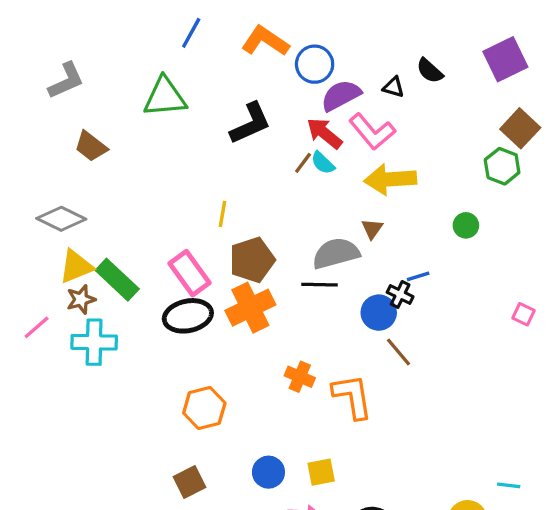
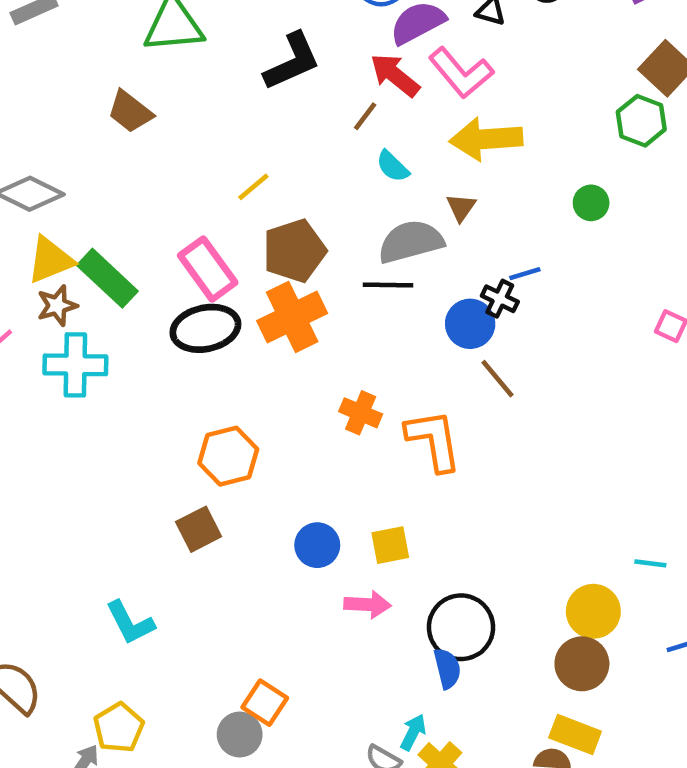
brown trapezoid: (91, 146) -> (130, 112), moved
cyan semicircle: (323, 163) -> (393, 166), moved
yellow line: (222, 214) -> (253, 187), turned 40
brown square: (190, 482) -> (199, 529), moved

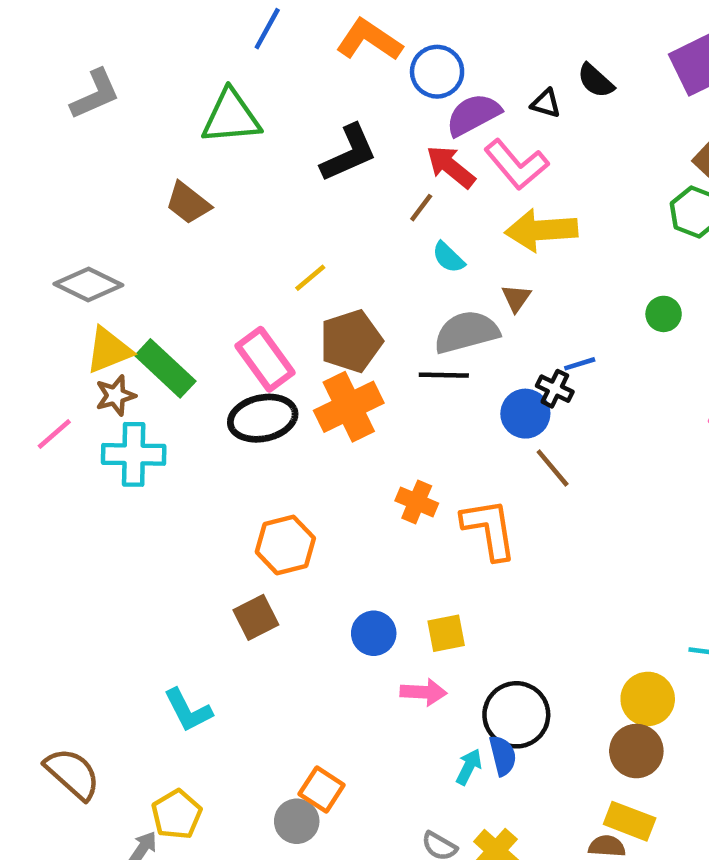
green circle: (591, 203) -> (664, 314), moved
cyan arrow: (413, 732) -> (469, 767), moved

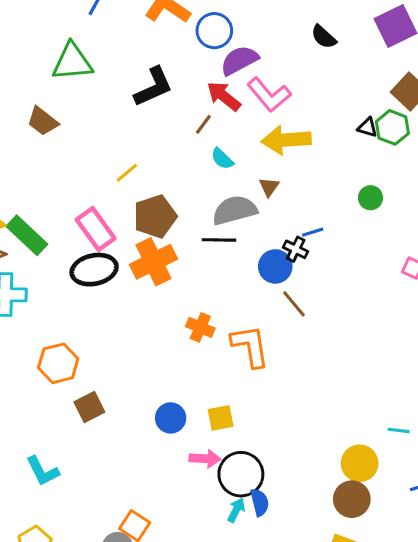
black triangle: (546, 103) -> (367, 127), moved
orange hexagon: (285, 545) -> (58, 363), moved
black circle: (516, 715) -> (241, 474), moved

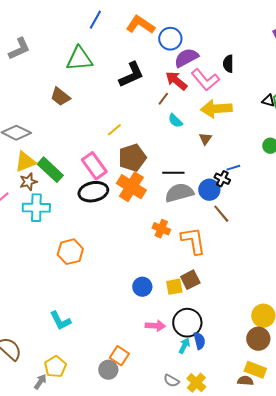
black semicircle: (324, 37) -> (228, 64), moved, turned 48
gray semicircle: (235, 210) -> (179, 193), moved
orange cross: (153, 262) -> (131, 187), turned -32
brown square: (89, 407) -> (190, 280), moved
pink arrow: (205, 459) -> (155, 326), moved

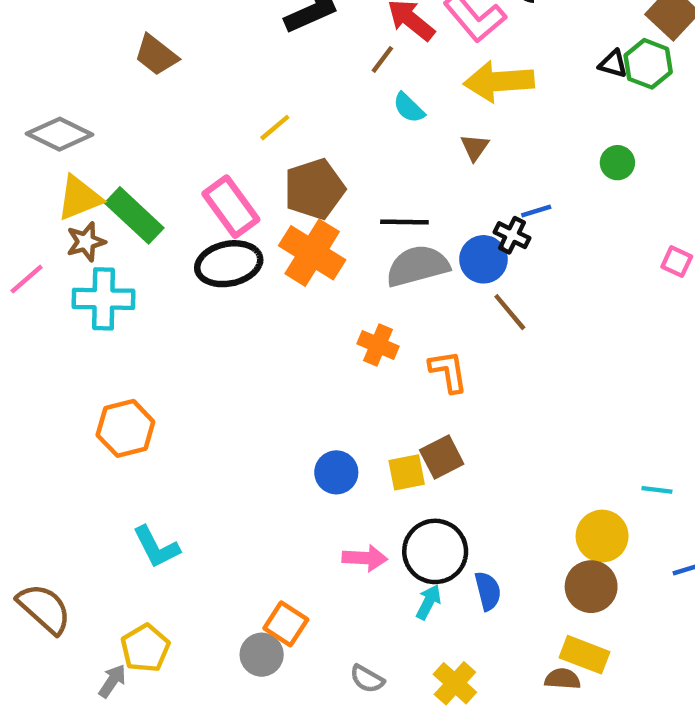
orange L-shape: (193, 241) -> (448, 371), size x0.7
orange hexagon: (70, 252) -> (125, 428), moved
blue semicircle: (199, 341) -> (488, 591), moved
gray semicircle: (171, 381) -> (367, 679), moved

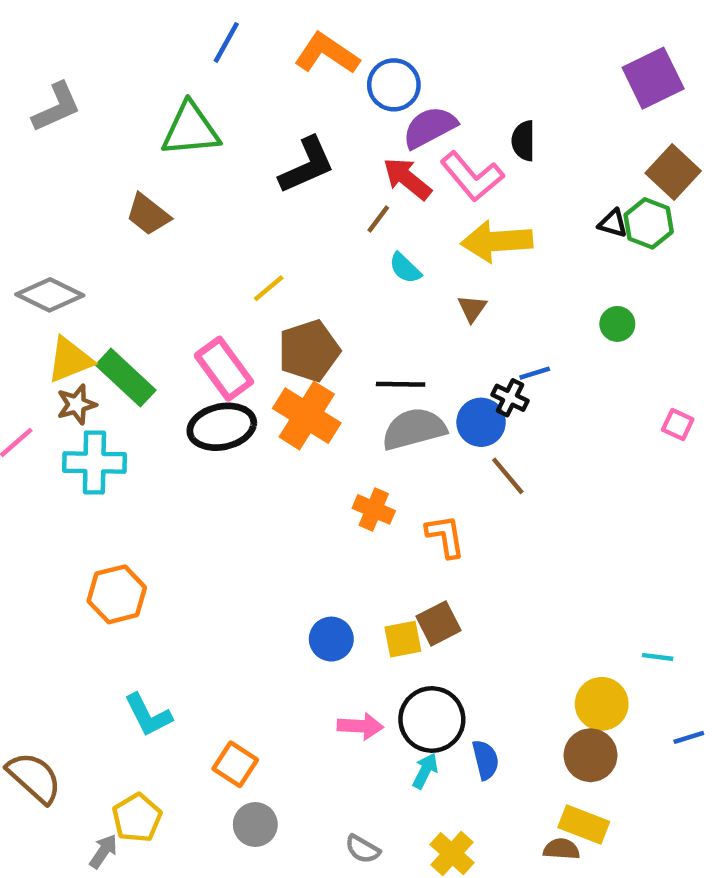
orange square: (286, 624) -> (235, 764), moved

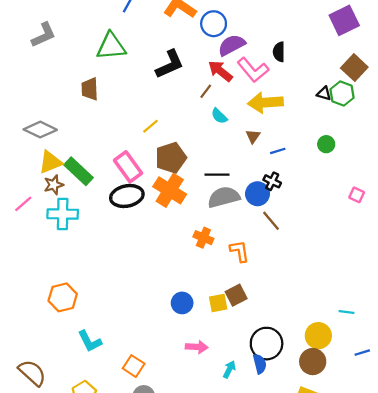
brown trapezoid: (148, 214) -> (90, 89), turned 50
blue line: (535, 373) -> (278, 151), moved
orange hexagon: (117, 594) -> (63, 297), moved
black circle: (432, 719) -> (267, 344), moved

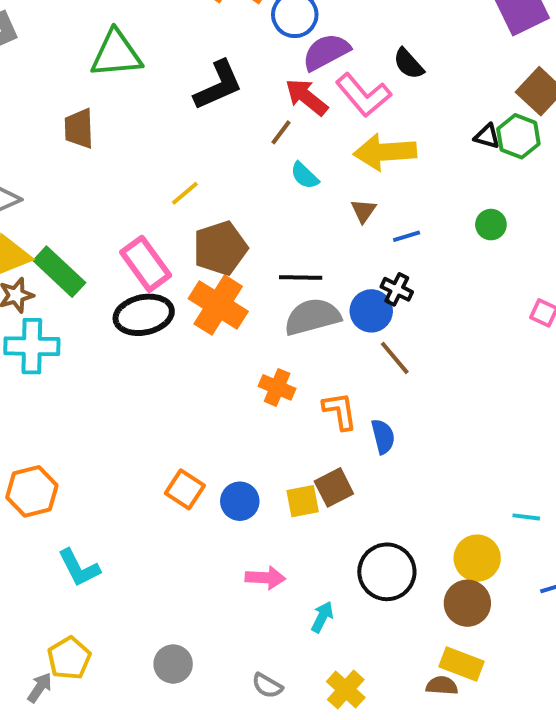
black semicircle: (279, 52) -> (409, 64), turned -42
blue semicircle: (260, 364) -> (383, 436), moved
orange square: (134, 366) -> (185, 489), moved

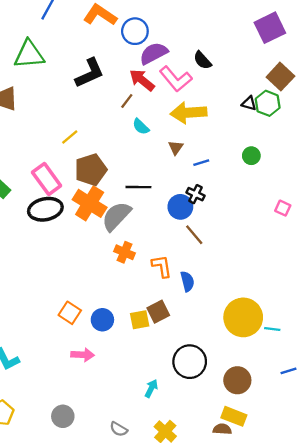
gray semicircle: (312, 317) -> (116, 216), moved, turned -32
yellow circle: (477, 558) -> (243, 317), moved, size x1.4
pink arrow: (265, 578) -> (83, 355), moved

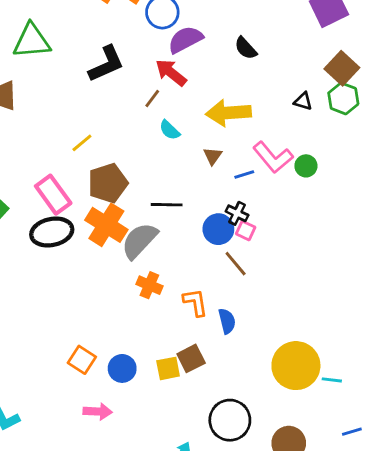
pink L-shape: (176, 79) -> (273, 157), moved
green hexagon: (268, 103) -> (343, 98), moved
pink square: (283, 208) -> (246, 231), moved

